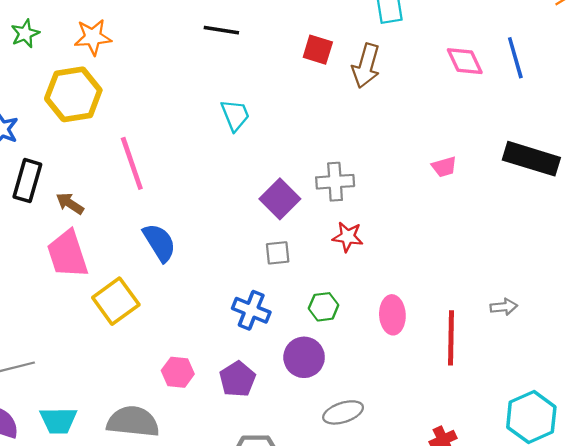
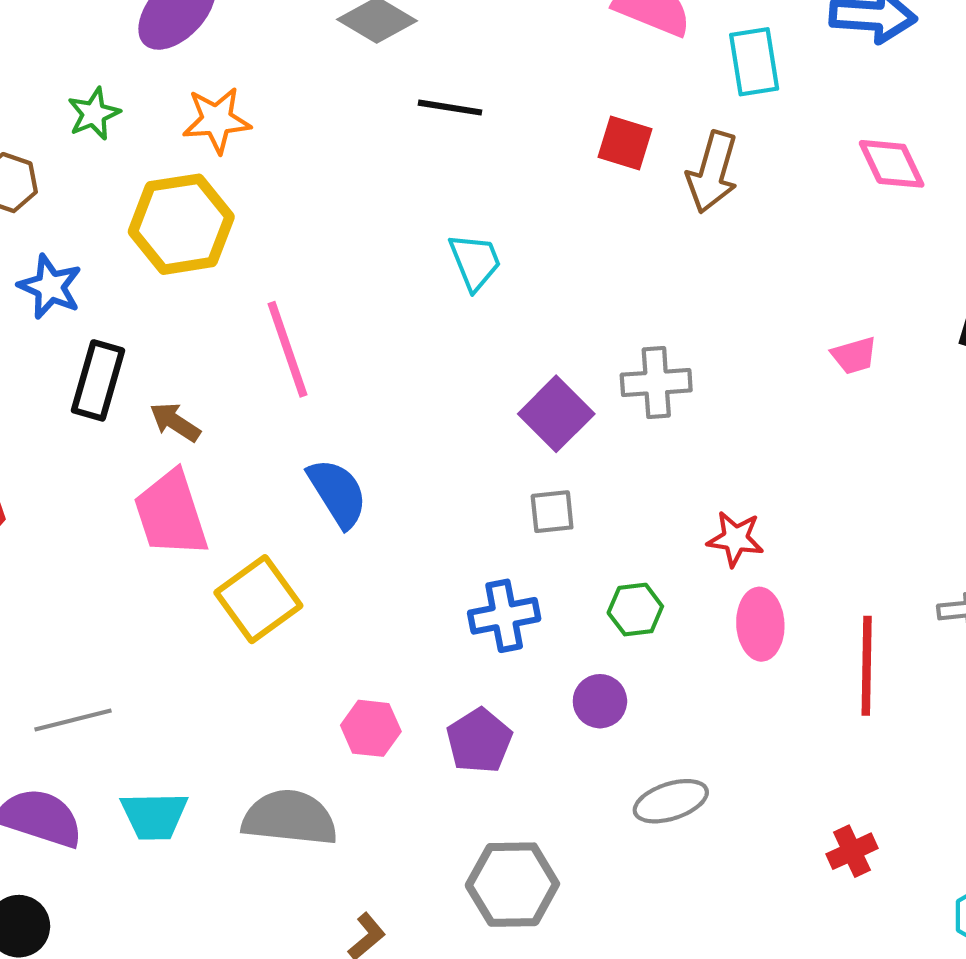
red star: (348, 237) -> (735, 539), moved
blue cross: (251, 310) -> (504, 616), turned -33
purple circle: (304, 357) -> (600, 701), size x0.7

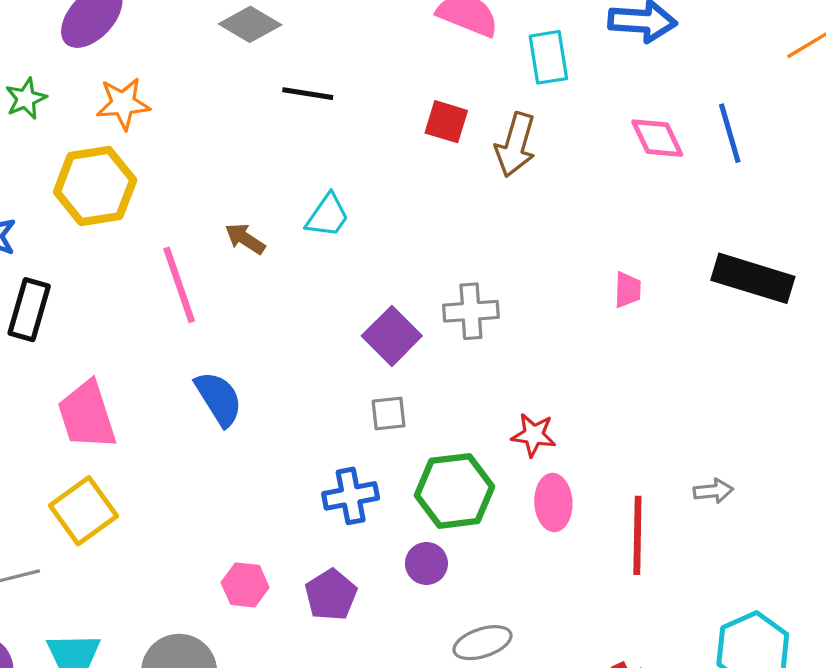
cyan trapezoid: (475, 262) -> (328, 216), turned 57
pink trapezoid: (854, 355) -> (628, 290), turned -72
brown arrow: (175, 422) -> (245, 239), moved
yellow square: (258, 599) -> (84, 511), moved
green hexagon: (635, 610) -> (454, 491), size x1.8

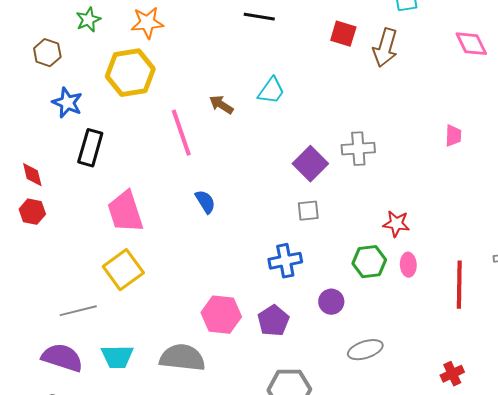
blue semicircle: (219, 399) -> (205, 202), size x0.7
green hexagon: (454, 491) -> (369, 262), moved, size x0.7
pink ellipse: (553, 502) -> (408, 265), size x0.7
pink hexagon: (245, 585) -> (221, 315), size x1.4

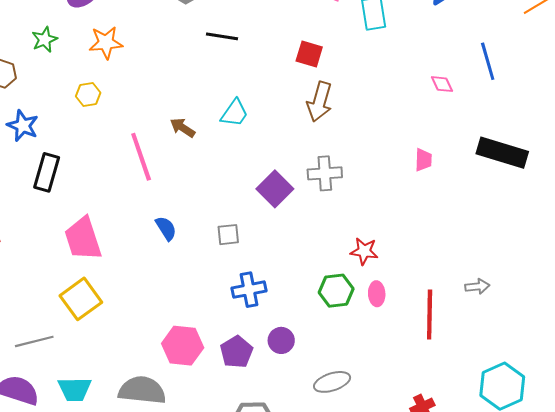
pink diamond: (471, 44) -> (442, 84), moved, size x0.7
brown arrow: (385, 48) -> (320, 102), moved
yellow hexagon: (130, 73) -> (88, 94), size x0.5
gray square: (308, 211) -> (228, 235), moved
purple circle: (331, 302) -> (281, 340), moved

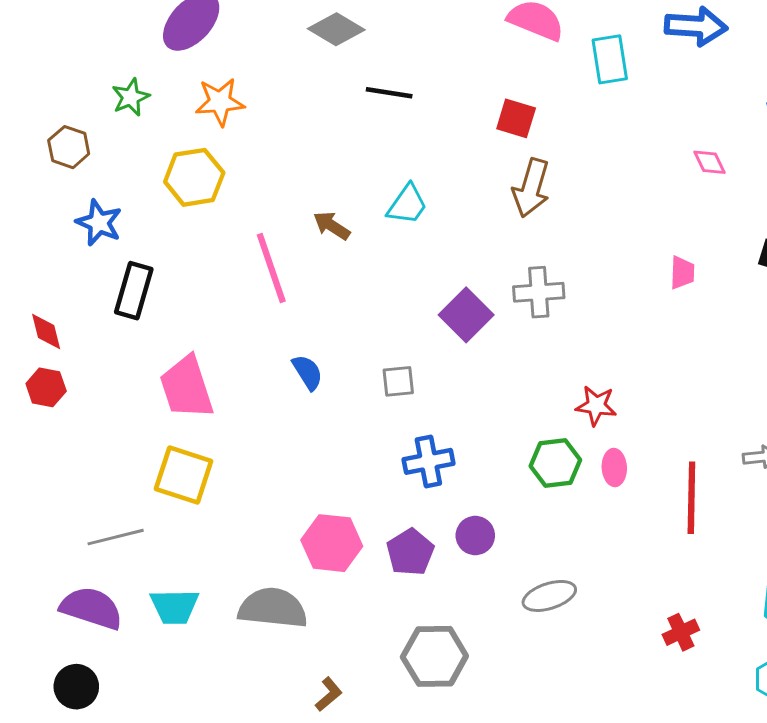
yellow hexagon: (88, 94) -> (194, 177), size x1.6
yellow square: (81, 299) -> (184, 475), turned -36

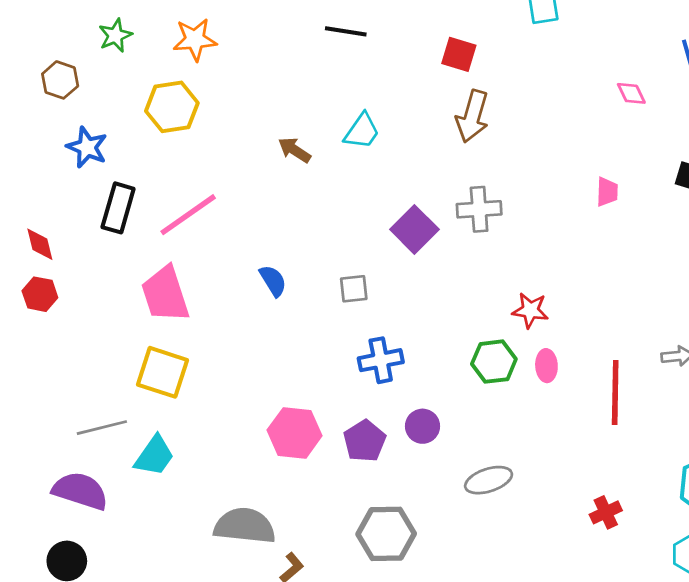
pink line: (271, 268) -> (188, 215), moved, turned 74
cyan trapezoid: (175, 607) -> (154, 456), moved, turned -54
gray semicircle: (273, 608) -> (245, 526), moved

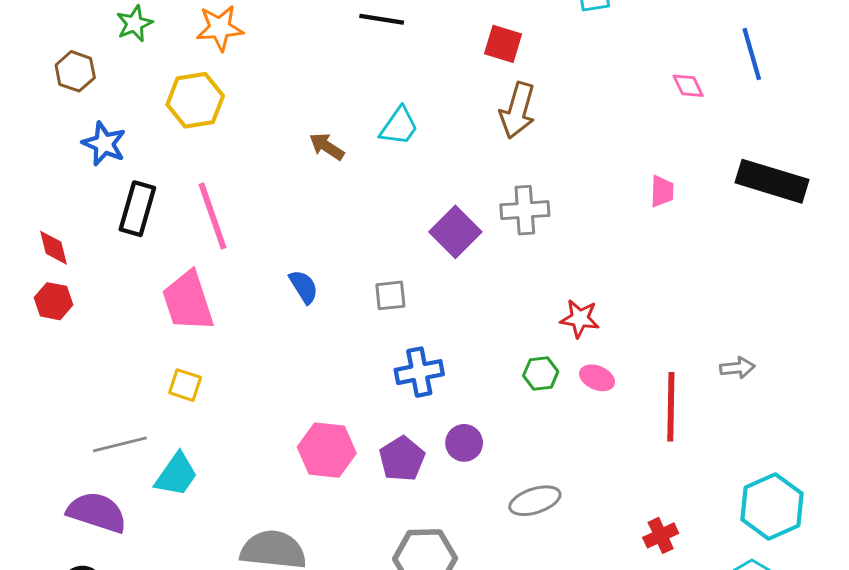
pink line: (188, 215) -> (213, 216), turned -74
green hexagon: (494, 362) -> (541, 373), size x0.7
pink ellipse: (546, 366) -> (597, 378), turned -64
yellow square: (162, 372) -> (185, 385), size x0.6

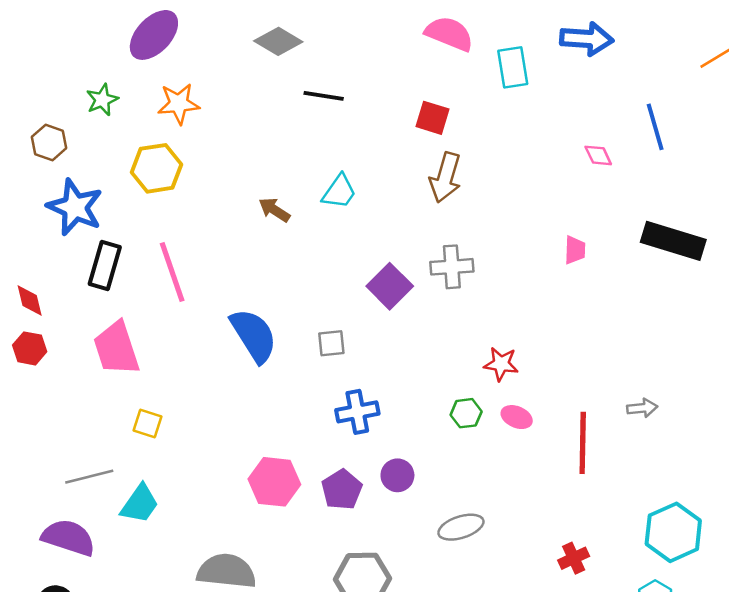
blue star: (104, 144) -> (75, 207), size x1.4
blue semicircle: (304, 287) -> (254, 335), size x1.8
pink trapezoid: (188, 301) -> (116, 348), moved

